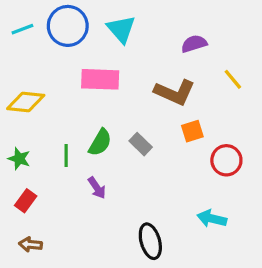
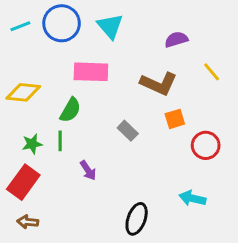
green semicircle: (100, 142) -> (70, 110), moved
green star: (19, 159) -> (32, 144), moved, turned -30
red rectangle: (26, 201) -> (23, 182), size x1.6
black ellipse: (150, 241) -> (137, 219), turned 36

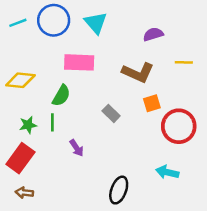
yellow line: (212, 72) -> (184, 62), turned -48
red circle: (206, 145) -> (179, 126), size x1.4

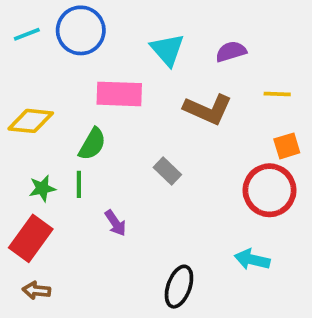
cyan triangle: (96, 23) -> (167, 50), moved
orange square: (152, 103) -> (287, 146), moved

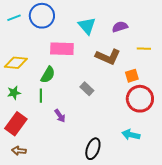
orange square: (287, 146) -> (132, 76), moved
green star: (42, 188) -> (14, 93), moved

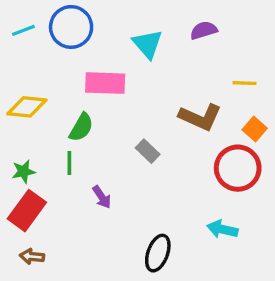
purple semicircle: (120, 27) -> (204, 30), moved
brown L-shape: (108, 57) -> (200, 117), moved
orange square: (132, 76) -> (255, 129), moved, turned -32
green star: (14, 93) -> (23, 171), moved

